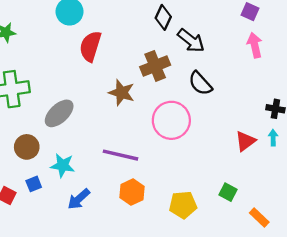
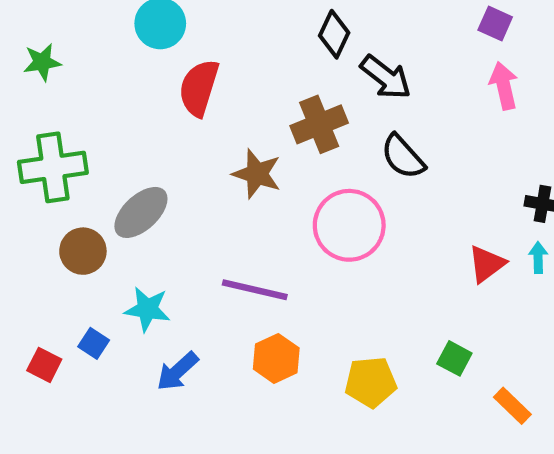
brown circle: (27, 147) -> (83, 251), moved
blue square: (34, 184) -> (94, 343), turned -35

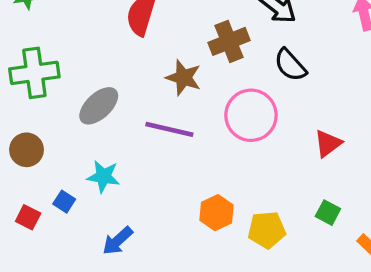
brown circle: (83, 251) -> (27, 150), moved
red triangle: (487, 264) -> (328, 144), moved
purple line: (255, 290) -> (169, 129), moved
orange hexagon: (276, 358) -> (216, 213), moved
blue arrow: (177, 371) -> (118, 241), moved

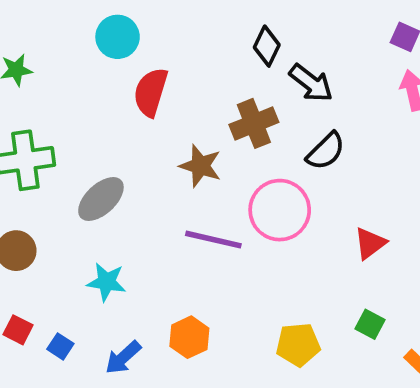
black semicircle: (290, 65) -> (326, 151), turned -93
purple line: (169, 129) -> (213, 240), moved
blue square: (64, 202) -> (60, 346), moved
orange hexagon: (216, 213) -> (189, 337), moved

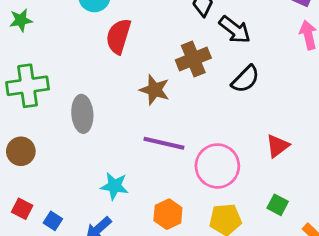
gray ellipse: (101, 199) -> (82, 114), turned -51
pink circle: (280, 210) -> (217, 166), moved
cyan star: (106, 282) -> (114, 186), moved
orange hexagon: (189, 337) -> (168, 214), moved

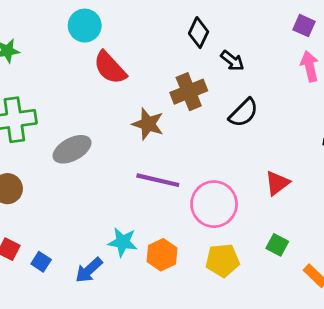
black arrow: (235, 30) -> (232, 61), size x0.7
red semicircle: (118, 36) -> (110, 68), turned -60
gray ellipse: (82, 114) -> (72, 149), turned 66
cyan star: (114, 186) -> (123, 242), moved

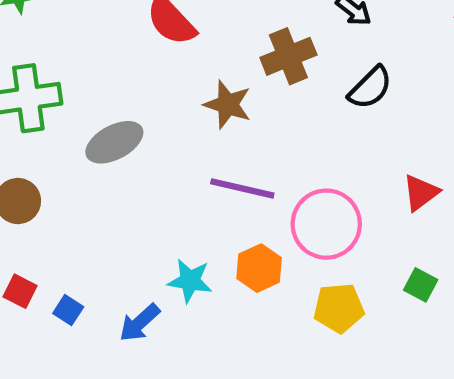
orange hexagon: (162, 255) -> (259, 268), moved

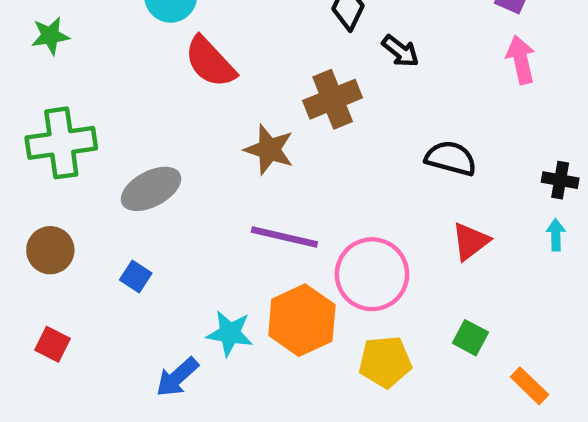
black semicircle: (370, 88) -> (451, 158), moved, turned -120
orange hexagon: (259, 268) -> (302, 320), size x1.4
blue square: (68, 310) -> (136, 276), moved

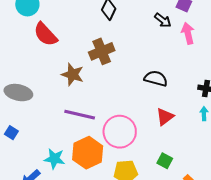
black arrow: (400, 51) -> (163, 20), moved
gray ellipse: (151, 189) -> (18, 93), turned 40

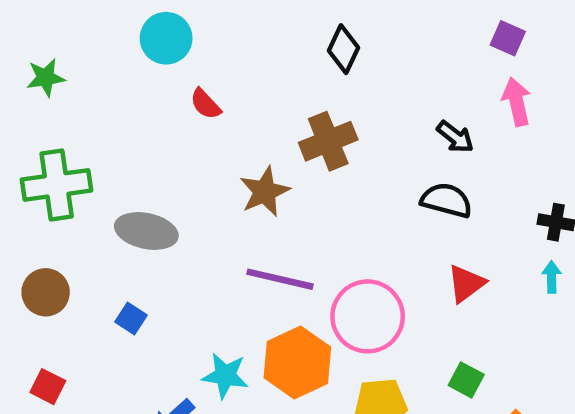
black arrow: (163, 20) -> (455, 137), moved
red semicircle: (45, 34) -> (205, 104), size x0.6
brown star: (73, 74) -> (265, 192), turned 30

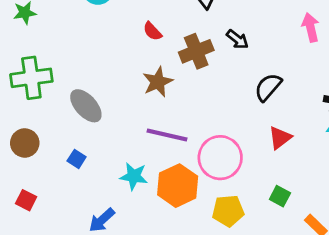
red semicircle: (205, 104) -> (152, 31), moved
black arrow: (455, 137) -> (237, 39), moved
black semicircle: (446, 200) -> (268, 87), turned -64
gray ellipse: (146, 231) -> (86, 106), turned 36
cyan star: (225, 376) -> (134, 176), moved

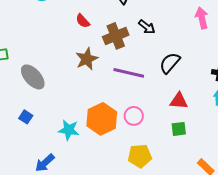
purple line: (167, 135) -> (129, 73), moved
red triangle: (280, 138) -> (179, 101), turned 42
pink circle: (220, 158) -> (134, 116), size x0.6
orange hexagon: (178, 186) -> (102, 119), moved
green square: (280, 196) -> (179, 129), moved, turned -35

